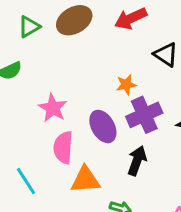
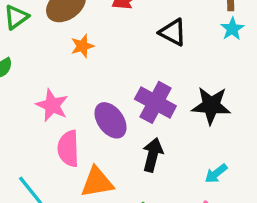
orange star: (126, 85) -> (82, 46), moved
purple cross: (144, 115) -> (155, 102), turned -32

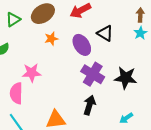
pink star: (52, 105) -> (32, 73), turned -30
purple ellipse: (111, 120) -> (82, 45), moved
pink semicircle: (68, 149) -> (16, 93), moved

